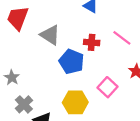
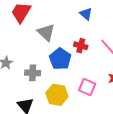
pink square: (108, 87) -> (87, 87), turned -30
gray cross: (24, 104) -> (33, 73), moved, turned 35

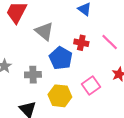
pink square: (87, 87) -> (91, 85), turned 36

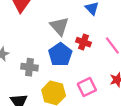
gray triangle: (44, 31) -> (59, 26), moved

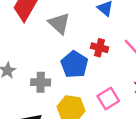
gray triangle: (59, 26) -> (59, 23), moved

